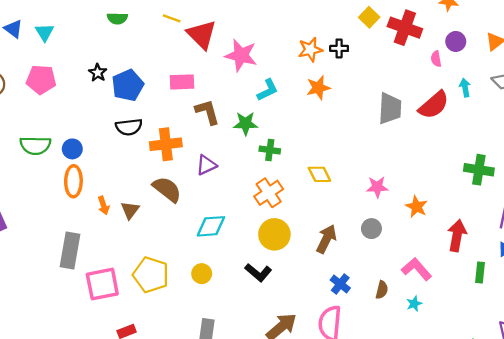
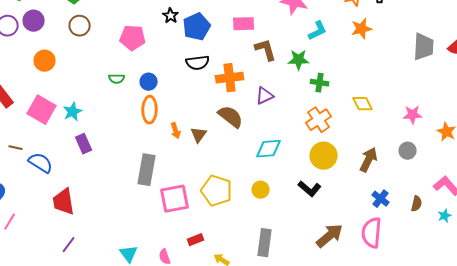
pink pentagon: (41, 80) -> (133, 38), moved
green semicircle: (35, 145) -> (117, 79), size x0.6

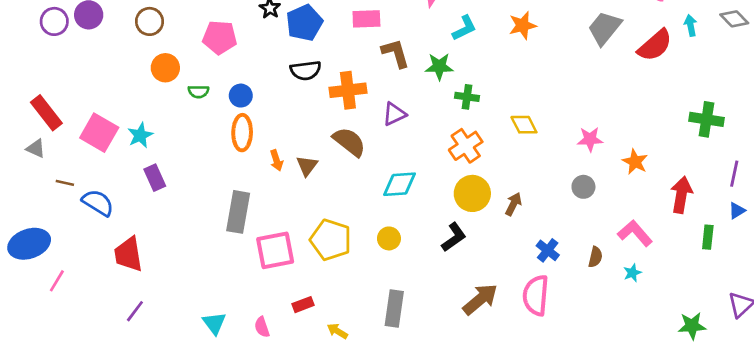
gray trapezoid: (424, 47) -> (605, 28), moved, turned -144
orange circle: (45, 61) -> (165, 68), moved
brown arrow: (369, 160) -> (513, 204), moved, size x0.7
black L-shape: (310, 189) -> (454, 237), turned -75

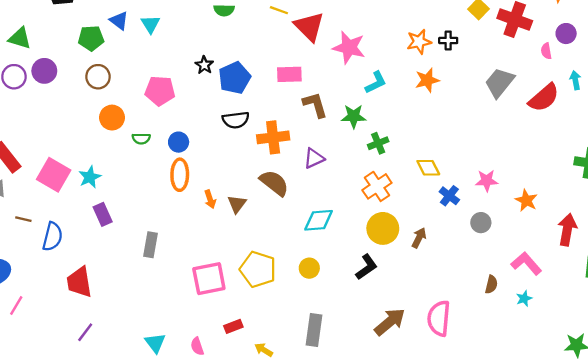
green cross: (467, 97) -> (378, 143), turned -30
blue semicircle: (98, 203) -> (52, 237), turned 72
gray rectangle: (238, 212) -> (151, 245), moved, size x0.7
blue cross: (548, 250) -> (449, 196), moved

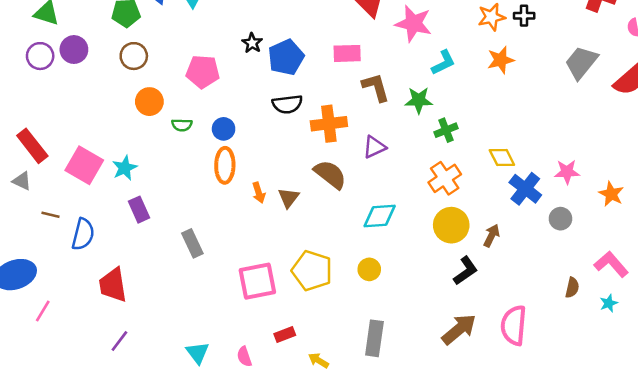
blue cross: (449, 196) -> (525, 189), size x1.4
gray rectangle: (151, 245) -> (192, 243), turned -35
black L-shape: (366, 267) -> (466, 271), moved

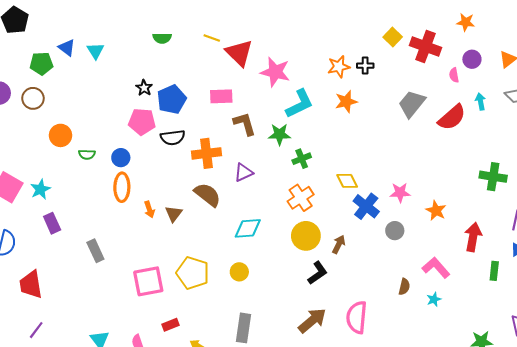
brown circle: (134, 56) -> (33, 98), moved
cyan L-shape: (443, 63) -> (300, 104), size x1.4
pink pentagon: (203, 72) -> (142, 122), moved

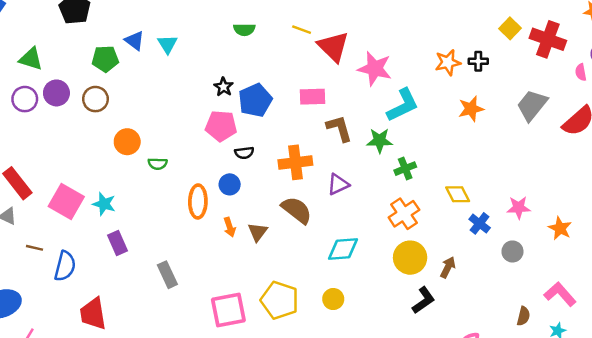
orange star: (346, 102) -> (471, 109), moved
black semicircle: (173, 138) -> (244, 153), moved, size x0.7
blue circle: (121, 158) -> (230, 184), moved
cyan star: (40, 189) -> (104, 204), turned -30
blue cross: (366, 206) -> (480, 223), size x0.7

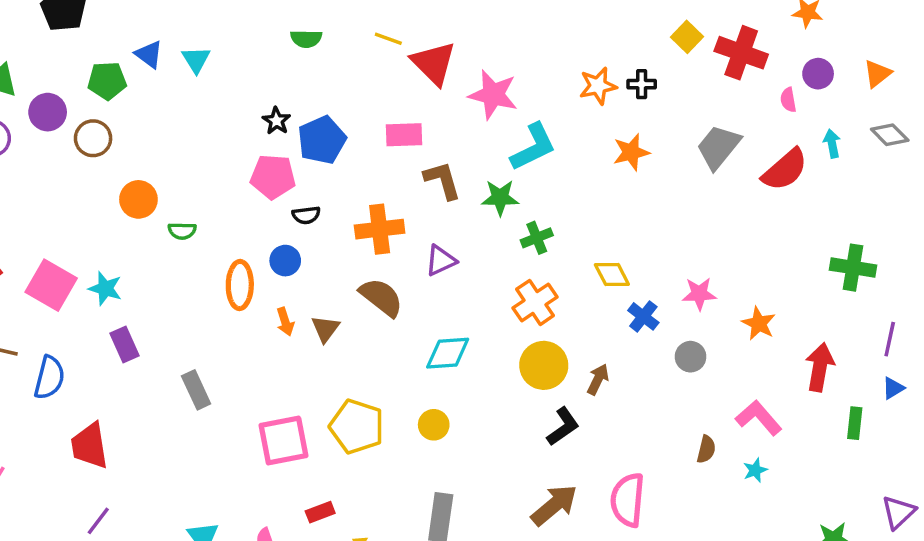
purple circle: (56, 93) -> (48, 112), moved

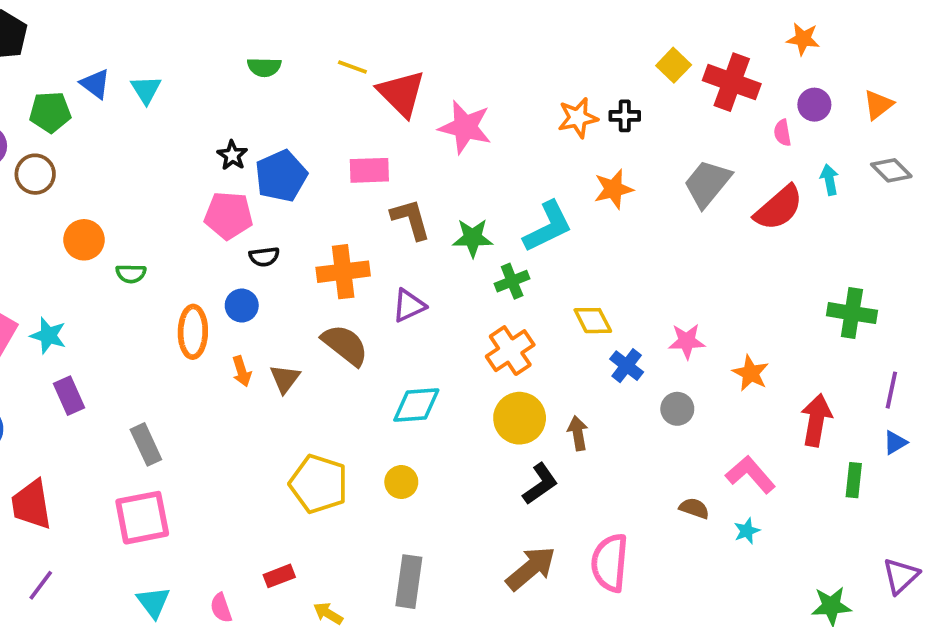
cyan L-shape: (533, 147) -> (548, 227), moved
brown arrow: (598, 379) -> (578, 433), turned -36
pink square: (283, 441) -> (142, 518), moved
brown semicircle: (706, 449) -> (694, 508), turned -84

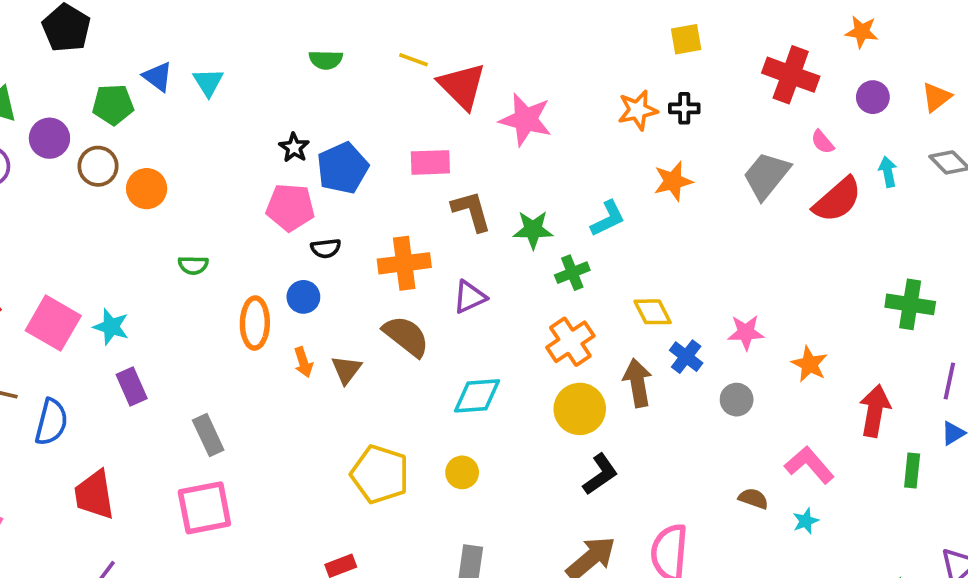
yellow square: (674, 65) -> (686, 39), moved, turned 36
pink semicircle: (782, 133) -> (822, 142), moved, turned -30
cyan L-shape: (548, 227) -> (608, 218), size x0.7
orange circle: (84, 240) -> (147, 189), moved
brown arrow: (578, 433) -> (638, 383), moved, size x1.4

